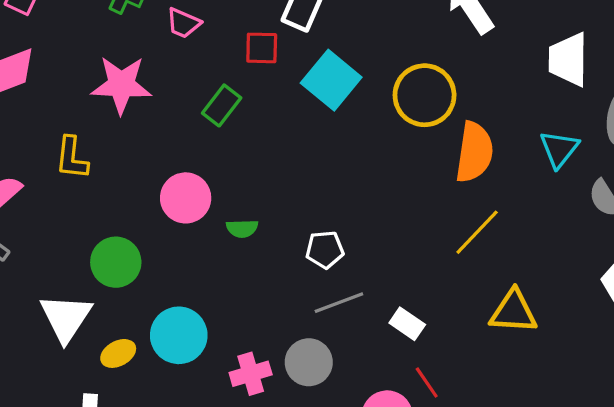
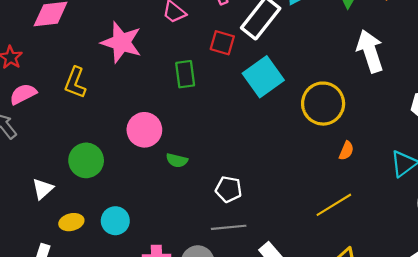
green rectangle: (222, 105) -> (185, 74), turned -60
orange semicircle: (474, 152) -> (346, 151), size x0.5
white triangle: (66, 318) -> (43, 189), size x0.6
cyan circle: (179, 335) -> (115, 221), size x0.7

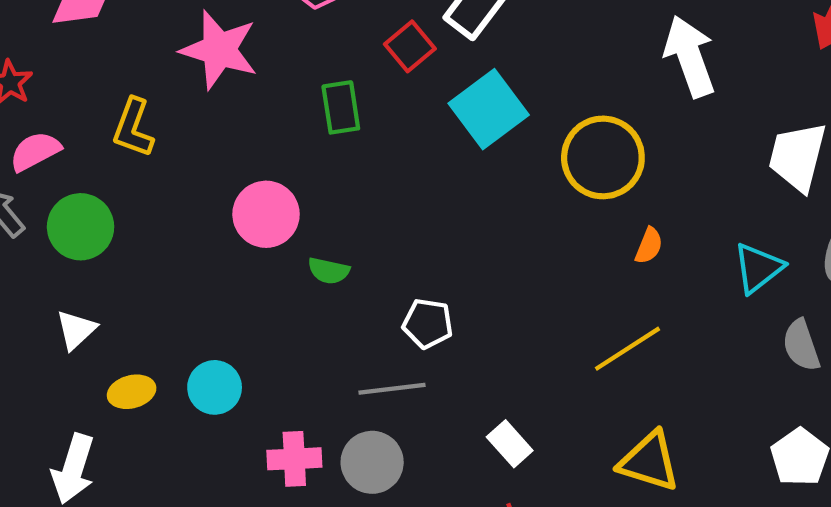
red square: (222, 43) -> (410, 46), turned 35
green circle: (86, 160) -> (81, 227), moved
gray line: (229, 227) -> (392, 389), moved

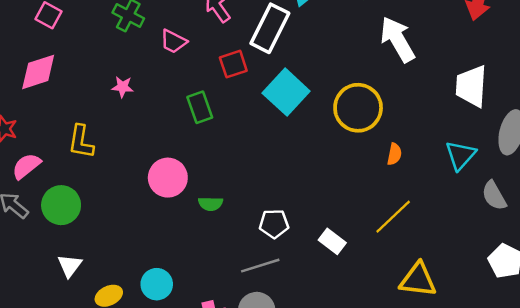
red square: (410, 46) -> (233, 64), turned 32
pink star: (219, 50) -> (123, 87), size x0.5
white rectangle: (510, 444) -> (332, 241), moved

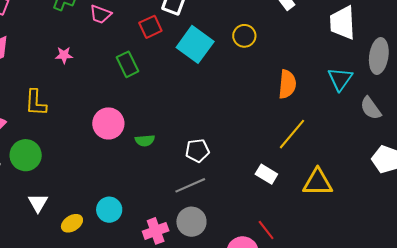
yellow circle: (358, 108) -> (244, 36), moved, size x0.6
orange semicircle: (394, 154) -> (287, 84), size x1.6
white rectangle: (332, 241) -> (266, 174), moved

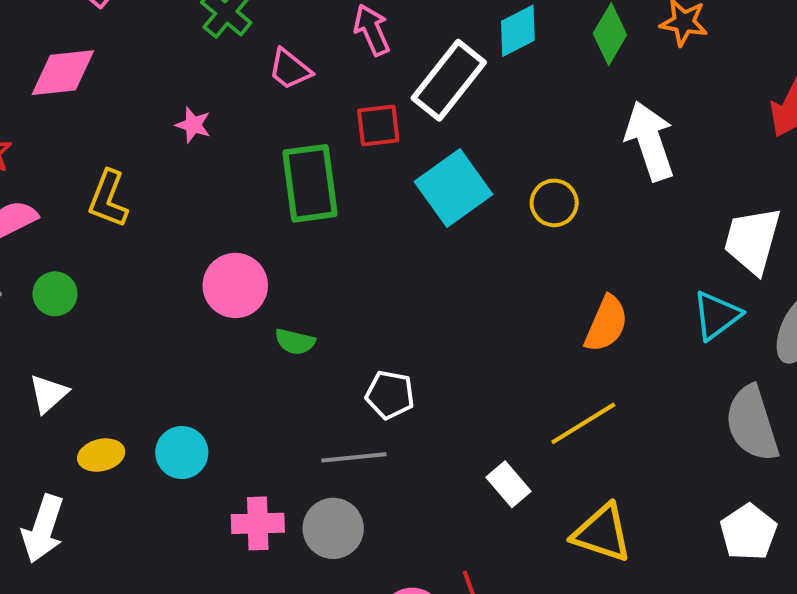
green rectangle: (127, 64) -> (310, 183), size x1.5
cyan triangle: (340, 79) -> (717, 315), moved
gray semicircle: (371, 108) -> (752, 424), size x1.5
green circle: (26, 155) -> (55, 294), size x0.7

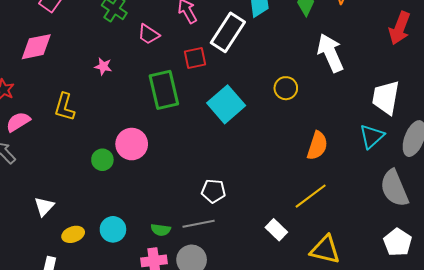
cyan square: (453, 188) -> (226, 104), moved
green circle: (55, 294) -> (102, 160), moved
green semicircle: (295, 342) -> (161, 230), moved

